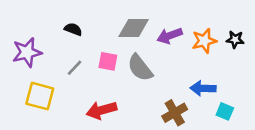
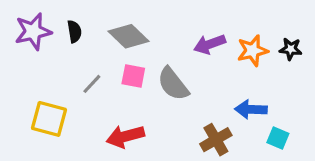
gray diamond: (134, 28) -> (128, 36), moved, turned 44
black semicircle: (73, 29) -> (74, 31), moved, turned 60
purple star: (27, 52) -> (33, 31), moved

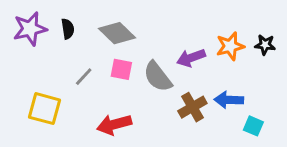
purple arrow: (210, 44) -> (191, 58), moved
brown cross: (216, 140) -> (192, 107), moved

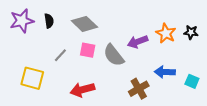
orange star: (230, 46) -> (166, 33), turned -30
brown cross: (192, 107) -> (139, 89), moved
cyan square: (253, 126) -> (192, 81), moved

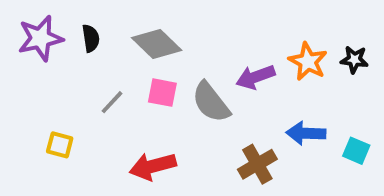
yellow square: (32, 78) -> (60, 145), size x0.6

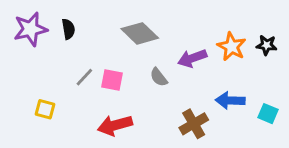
gray diamond: (157, 44) -> (140, 33), moved
pink square: (162, 93) -> (112, 80), moved
gray semicircle: (211, 102) -> (159, 77), size x0.6

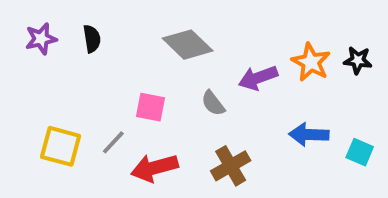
purple star: (30, 29) -> (41, 39), size x0.7
gray line: (84, 77) -> (113, 142), moved
yellow square: (45, 109) -> (61, 146), size x1.5
brown cross: (194, 124) -> (231, 166), moved

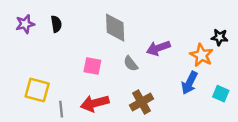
gray diamond: (188, 45) -> (115, 28), turned 44
orange star: (311, 62) -> (202, 55), moved
blue arrow: (309, 135) -> (190, 83), turned -65
gray line: (113, 142) -> (61, 109), moved, turned -49

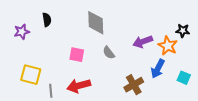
purple star: (25, 24) -> (22, 32), moved
purple arrow: (158, 48) -> (143, 42), moved
brown cross: (142, 102) -> (134, 85), moved

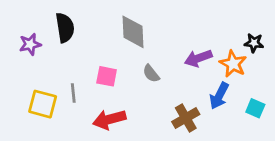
black semicircle: (47, 20) -> (65, 28), size x1.5
gray line: (51, 91) -> (73, 93), moved

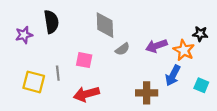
gray semicircle: (151, 74) -> (122, 49), moved, turned -88
brown cross: (186, 118) -> (147, 93), turned 30

